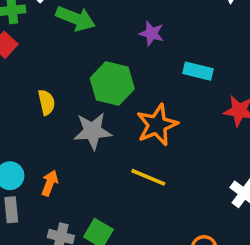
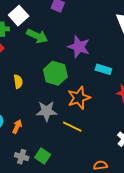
purple star: (152, 33) -> (79, 47), size x1.6
gray star: (93, 131) -> (47, 111), moved

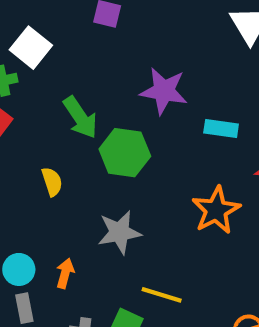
green arrow: (37, 36) -> (80, 117), moved, turned 40
orange star: (79, 98) -> (216, 210), moved
yellow line: (72, 127) -> (162, 295), moved

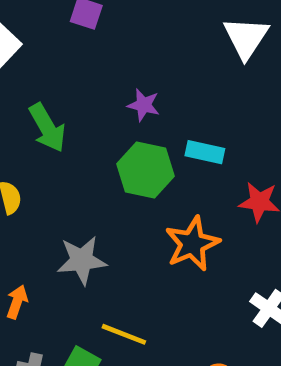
purple star: (164, 91) -> (144, 105), size x0.6
green hexagon: (125, 153) -> (145, 170), moved

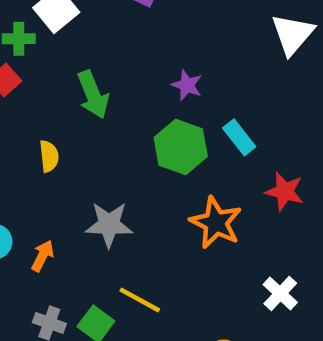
cyan rectangle: (205, 152) -> (239, 137), turned 32
orange star: (192, 244) -> (216, 223), turned -30

